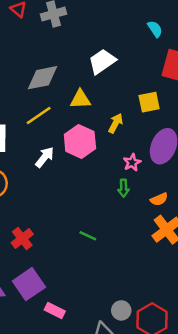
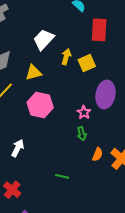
yellow arrow: (116, 123) -> (66, 57), moved
white arrow: (45, 157) -> (18, 148), moved
orange semicircle: (159, 199) -> (97, 154), moved, turned -32

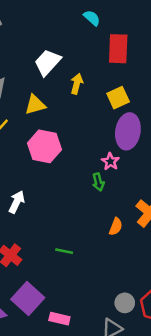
yellow square: (87, 63) -> (118, 98), moved
pink star: (84, 112) -> (110, 161), moved
orange semicircle: (97, 154) -> (116, 227), moved
green line: (62, 176) -> (64, 251), moved

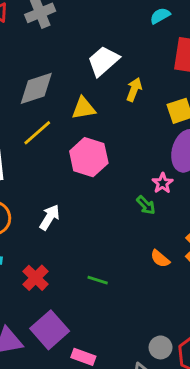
cyan semicircle: (92, 18) -> (160, 16), turned -78
green arrow: (98, 182) -> (146, 205), turned -36
orange semicircle: (116, 227) -> (160, 259), turned 102

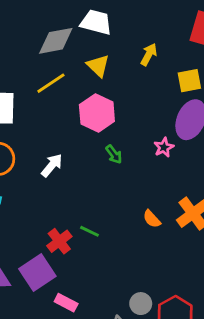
white trapezoid: (103, 61) -> (96, 22), moved, turned 48
yellow triangle: (83, 108) -> (98, 66), turned 45
green arrow: (146, 205) -> (114, 154), moved
red cross: (35, 278) -> (59, 241), moved

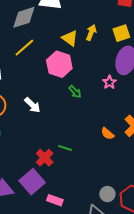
yellow arrow: (149, 54) -> (91, 33), moved
yellow triangle: (98, 66) -> (70, 38), moved
white arrow: (52, 165) -> (32, 105), turned 102

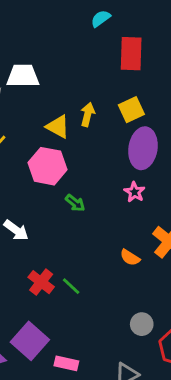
pink star: (109, 82) -> (135, 192), moved
green line: (65, 148) -> (71, 286), turned 32
red cross: (45, 158) -> (41, 282), moved
gray circle: (107, 194) -> (142, 324), moved

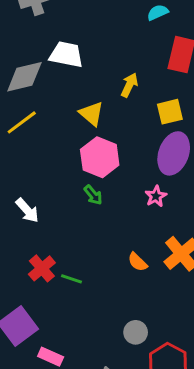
yellow arrow: (88, 114) -> (129, 85), moved
pink hexagon: (48, 166) -> (100, 157), moved
green line: (71, 286) -> (72, 279), turned -36

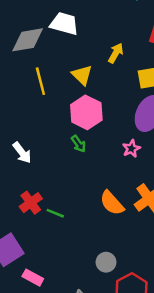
yellow line: (22, 122) -> (40, 81), moved, turned -72
orange semicircle: (138, 262) -> (112, 203), size x1.5

